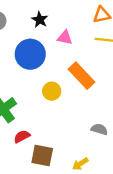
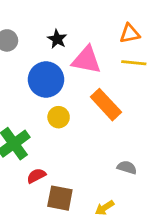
pink triangle: (65, 38) -> (86, 60), size x1.6
yellow circle: (52, 91) -> (59, 117), moved

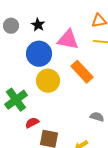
black star: (57, 39) -> (38, 25), moved
yellow circle: (59, 117) -> (48, 81), size x1.5

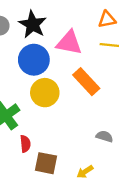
black star: (38, 25) -> (33, 24), size x1.6
red semicircle: (32, 123) -> (25, 144), turned 112

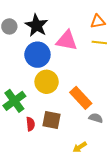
orange rectangle: (86, 82) -> (81, 98), moved
brown square: (46, 163) -> (52, 120), moved

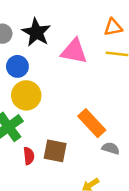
blue circle: (37, 55) -> (17, 66), moved, size x0.7
yellow circle: (47, 82) -> (26, 95), moved

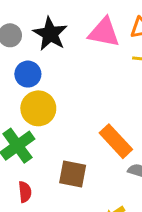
pink triangle: (74, 51) -> (104, 32), moved
red semicircle: (29, 156) -> (25, 192), moved

